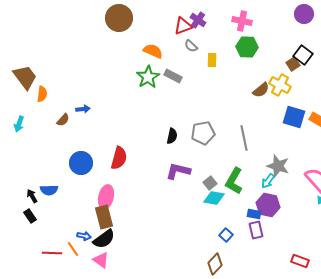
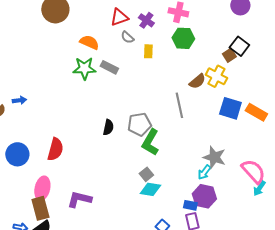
purple cross: (198, 20) -> (146, 20), moved
green star: (148, 77) -> (84, 68), turned 30
gray line: (244, 138) -> (179, 105), moved
purple L-shape: (178, 171) -> (79, 199), moved
green L-shape: (234, 181) -> (150, 142), moved

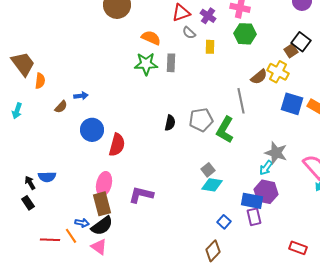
gray rectangle: (109, 67) -> (171, 63), turned 66
green L-shape: (150, 142) -> (225, 130), moved
blue circle: (17, 154) -> (92, 130), moved
blue rectangle: (190, 205) -> (252, 201), size x1.5

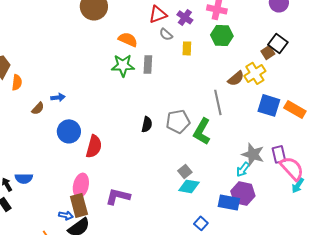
yellow cross: (278, 72) -> (255, 73), turned 30
purple rectangle: (254, 217) -> (279, 154), moved
blue arrow: (82, 223) -> (66, 215), moved

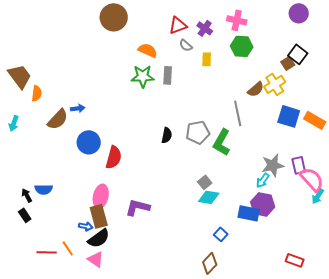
brown semicircle: (38, 108) -> (58, 119), size x1.6
gray star: (253, 154) -> (273, 165), turned -30

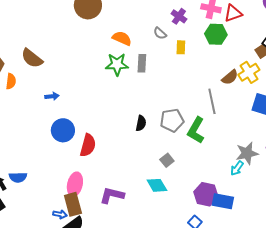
red triangle: (178, 25) -> (233, 13), moved
brown semicircle: (58, 119) -> (32, 58), moved, turned 85
gray square: (205, 182) -> (167, 160), moved
cyan diamond: (209, 197) -> (157, 185), moved, turned 50
purple hexagon: (263, 204) -> (206, 194), moved

